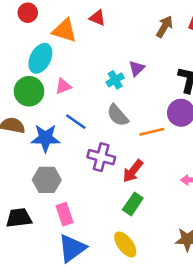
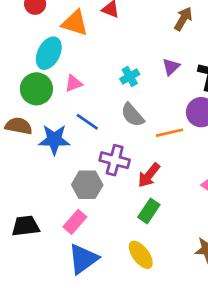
purple triangle: (137, 68) -> (171, 67), moved
gray hexagon: (47, 180) -> (87, 185), moved
pink rectangle: (64, 214) -> (75, 222), turned 60

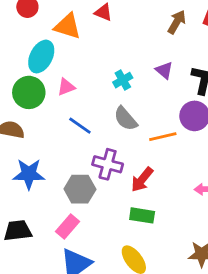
purple triangle: (171, 67) -> (164, 70), turned -36
blue star: (54, 140) -> (29, 174), moved
green rectangle: (149, 211) -> (142, 215), turned 65

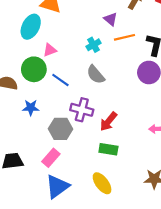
purple triangle: (164, 70) -> (111, 19), moved
green circle: (29, 92) -> (34, 69), moved
orange line: (163, 137) -> (124, 37), moved
blue star: (29, 174) -> (31, 108), moved, size x0.7

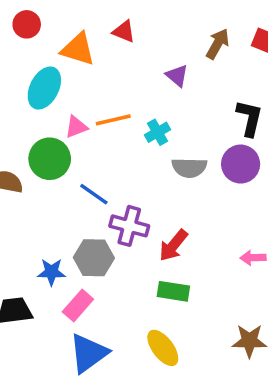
orange line: (124, 37) -> (113, 120), moved
cyan cross: (93, 45) -> (157, 132), moved
gray semicircle: (96, 75) -> (189, 168), moved, turned -48
blue line: (60, 80) -> (94, 194), moved
blue star: (31, 108) -> (51, 272), moved

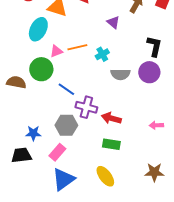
red arrow: (173, 245) -> (111, 118), turned 66
blue star: (51, 272) -> (33, 133), moved

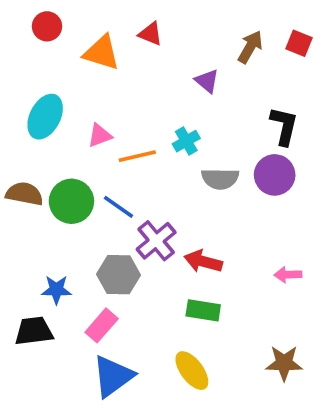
cyan ellipse: (38, 29) -> (45, 117), moved
orange line: (77, 47) -> (137, 156), moved
green circle: (41, 69) -> (71, 201), moved
purple cross: (86, 107) -> (156, 241), turned 35

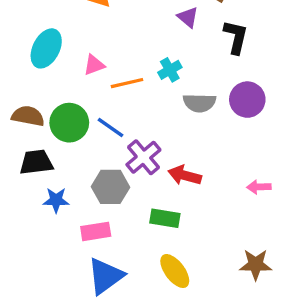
black L-shape: (284, 126) -> (236, 37), moved
green rectangle: (203, 310) -> (165, 218), moved
pink rectangle: (102, 325) -> (96, 231), turned 40
black trapezoid: (34, 331) -> (36, 162), moved

